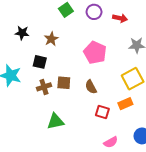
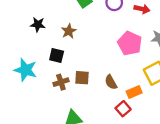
pink pentagon: (95, 53) -> (130, 43), moved
orange rectangle: (125, 104) -> (134, 92), moved
red square: (102, 112) -> (123, 109), turned 32

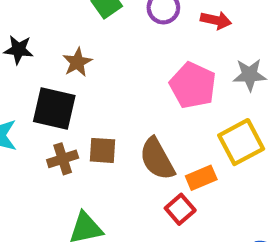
black square: (57, 56) -> (54, 108), size x1.5
brown semicircle: (111, 82) -> (157, 159), size x1.5

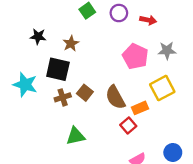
brown square: (103, 150) -> (85, 93), turned 35

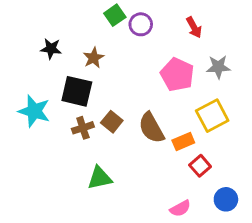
purple circle: (119, 13) -> (141, 24), moved
red arrow: (148, 20) -> (194, 27), turned 49
red square: (128, 126) -> (200, 166), moved

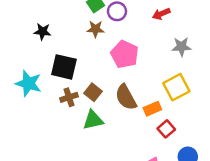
red arrow: (194, 27) -> (161, 14), turned 96
brown star: (94, 58) -> (96, 29), moved, turned 30
pink pentagon: (177, 75) -> (125, 54), moved
green triangle: (100, 178) -> (93, 120), moved

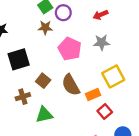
gray star: (181, 47) -> (102, 42), moved
black square: (64, 67) -> (19, 59), turned -30
brown cross: (69, 97) -> (23, 97), moved
green triangle: (93, 120) -> (44, 115), moved

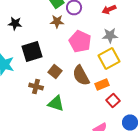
yellow square: (113, 76) -> (109, 58), moved
brown cross: (23, 97) -> (36, 86), turned 32
green triangle: (44, 115) -> (56, 104), turned 30

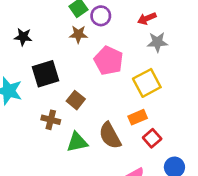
gray star: (110, 36) -> (157, 42), moved
brown semicircle: (81, 76) -> (110, 136), moved
green triangle: (56, 104) -> (77, 142), turned -30

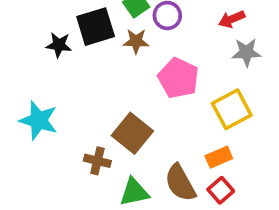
black square: (46, 74) -> (96, 27), moved
brown square: (76, 100) -> (132, 133), size x1.5
red square: (152, 138) -> (221, 190), moved

